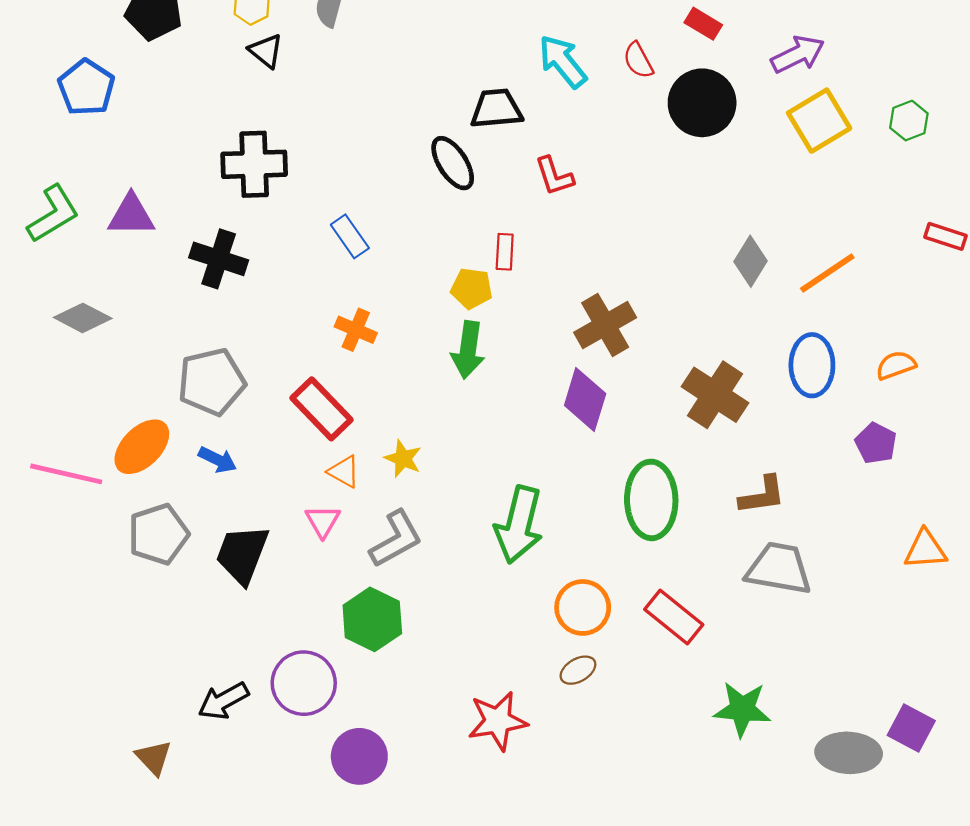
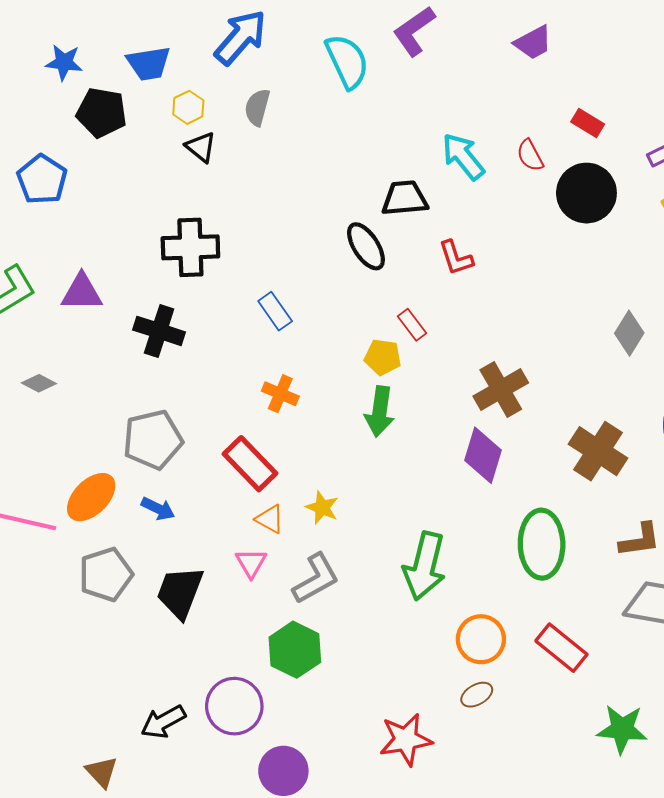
red rectangle: (505, 252) -> (412, 325), turned -40
gray diamond: (83, 318) -> (39, 383), size x0.7

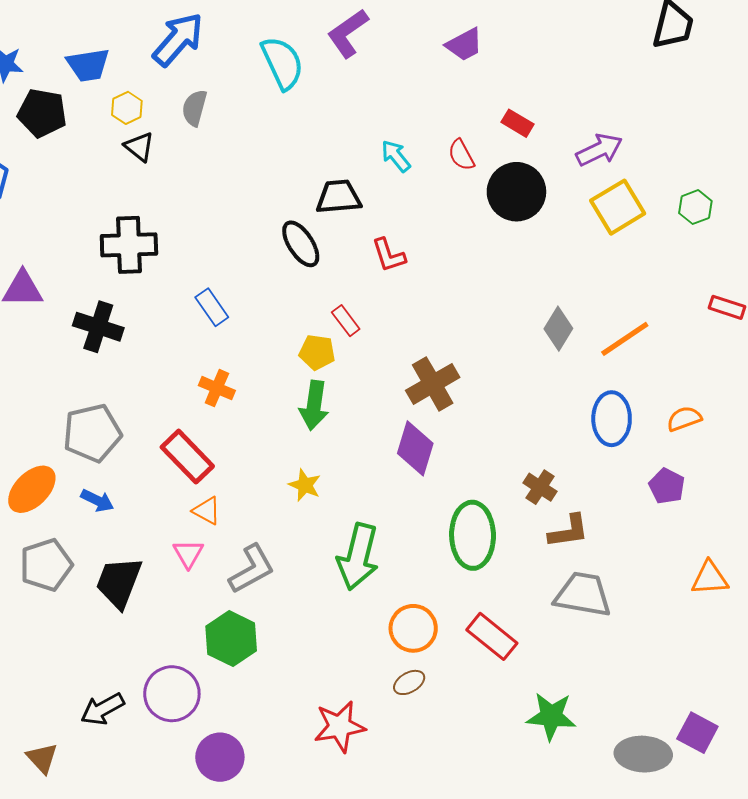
cyan arrow: (463, 156) -> (396, 156), size x0.7
brown cross: (598, 451) -> (540, 487), moved, size x0.6
yellow star: (322, 508) -> (305, 485), moved

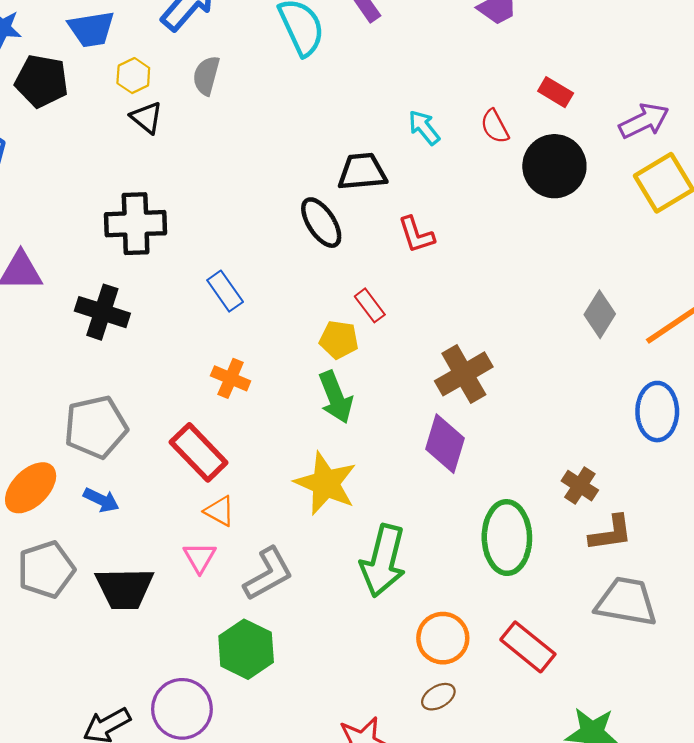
green arrow: (314, 405) -> (336, 397), turned -30
yellow star: (305, 485) -> (326, 483), size x1.8
black trapezoid: (119, 582) -> (125, 588), turned -112

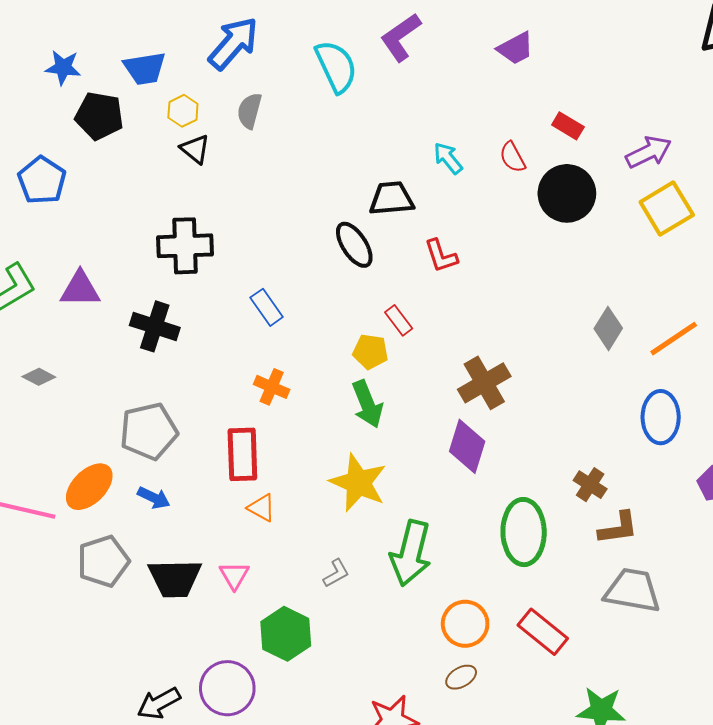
red rectangle: (199, 452) -> (242, 454), turned 42
pink triangle: (200, 557) -> (234, 575), moved
gray L-shape: (268, 574) -> (336, 573), moved, size x0.6

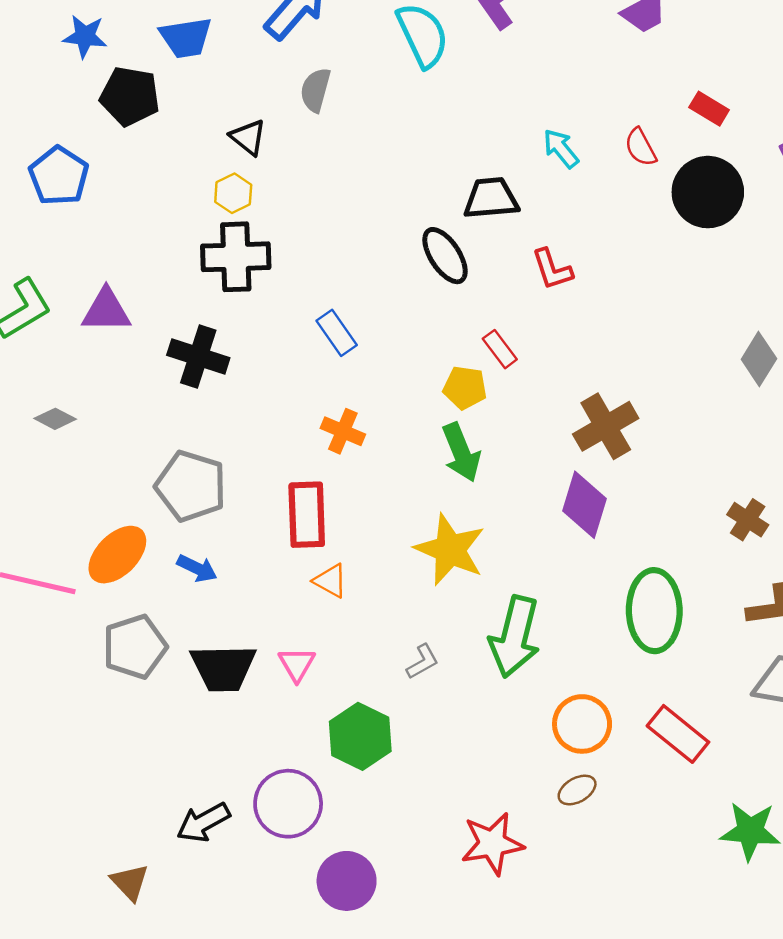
yellow hexagon: (183, 111) -> (233, 193), moved
gray pentagon: (149, 431) -> (191, 486), turned 30
brown cross: (590, 485) -> (748, 520), moved

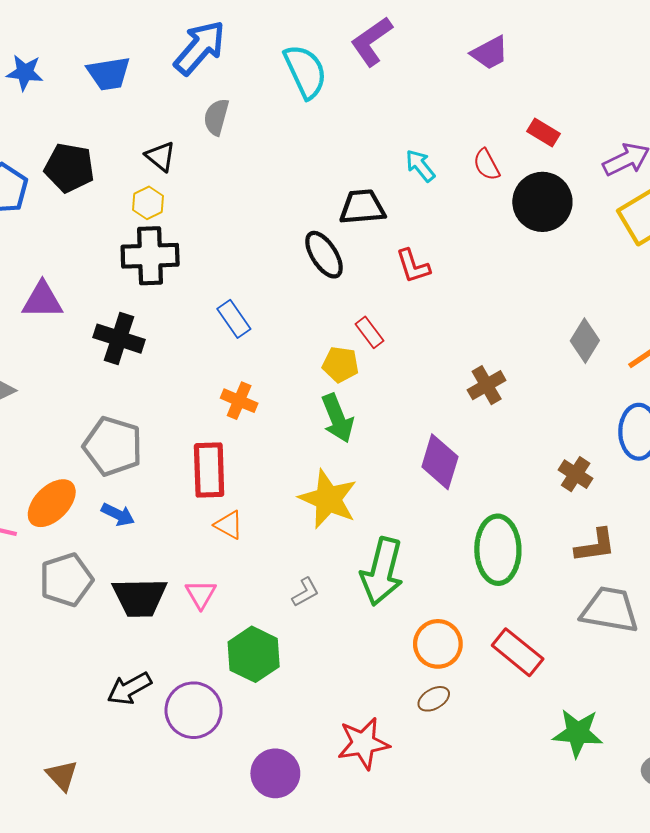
black pentagon: (130, 96) -> (69, 168), moved
brown cross: (606, 426) -> (487, 385), moved, size x0.7
black arrow: (203, 822) -> (129, 688), moved
purple circle: (347, 881) -> (275, 773), moved

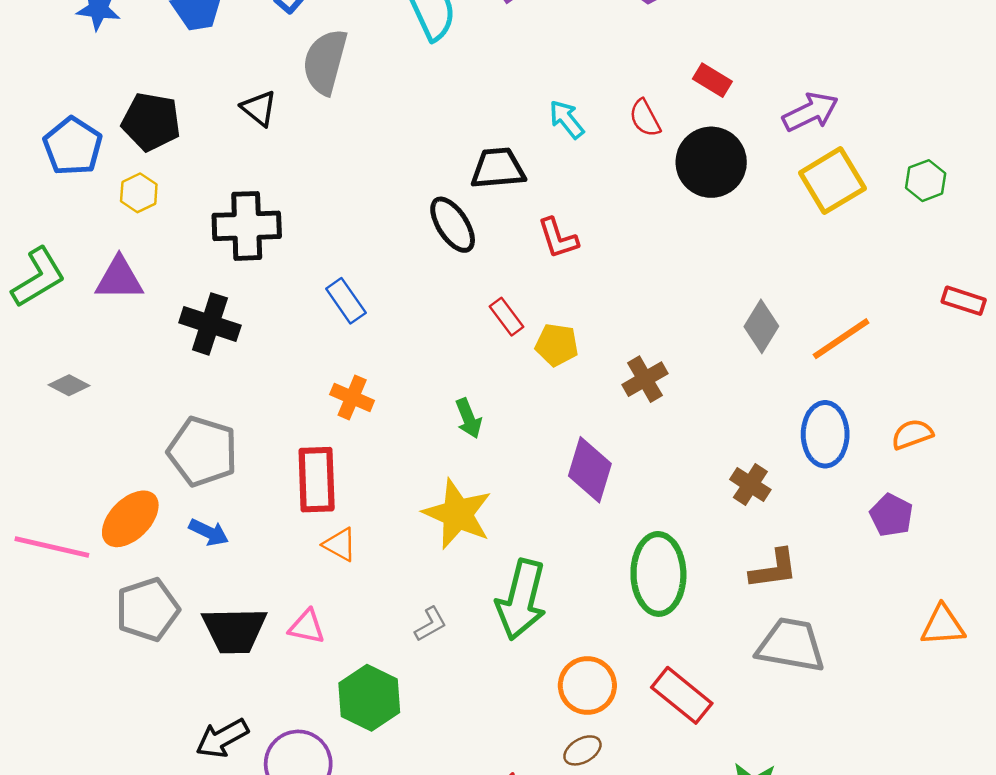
gray semicircle: (216, 117) -> (325, 62), size x1.5
yellow hexagon: (148, 203) -> (139, 193), moved
yellow pentagon: (341, 364) -> (557, 345), moved
green arrow: (337, 418) -> (469, 418), size x0.7
pink triangle: (201, 594) -> (307, 627), turned -48

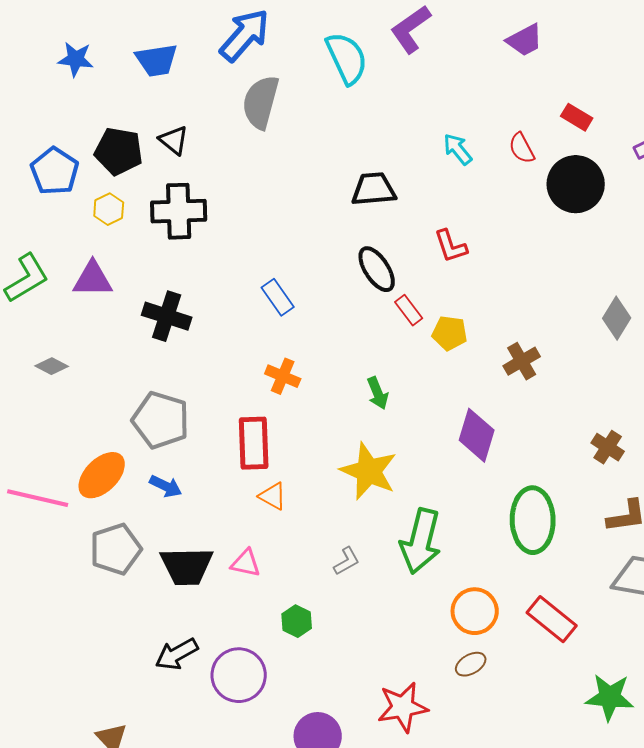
black triangle: (259, 108) -> (174, 140), moved
black trapezoid: (498, 168) -> (374, 189), moved
black ellipse: (453, 225) -> (377, 269), moved
black cross: (247, 226) -> (179, 211), moved
green hexagon: (369, 698) -> (297, 621), size x0.6

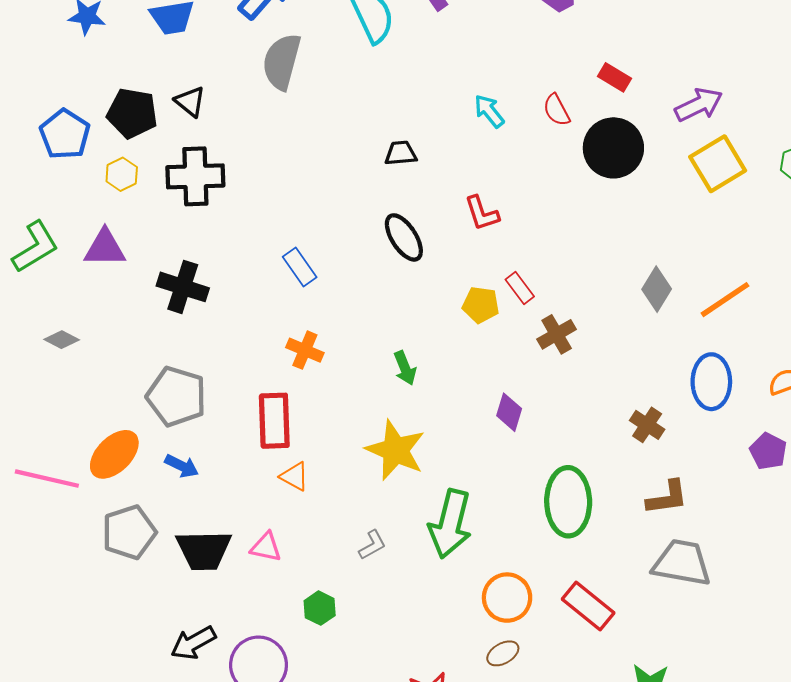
black trapezoid: (374, 189) -> (401, 153), size x0.7
red rectangle: (409, 310) -> (520, 288), moved
purple diamond: (477, 435) -> (509, 412), size x0.7

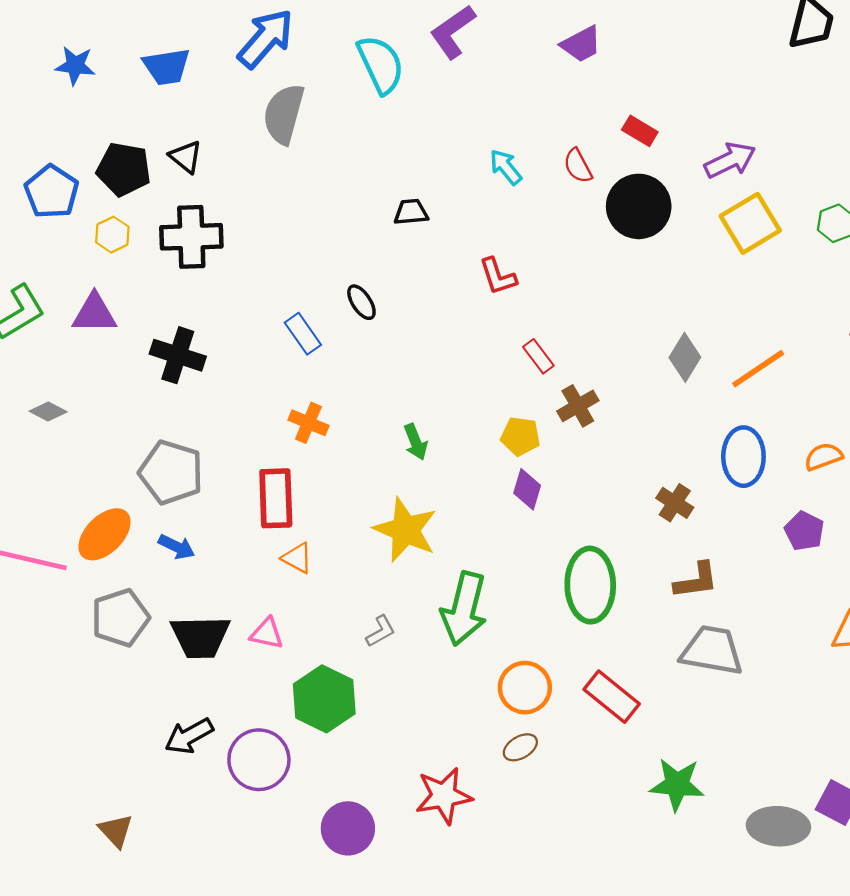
black ellipse: (404, 237) -> (361, 302), moved, size x0.7
yellow pentagon: (481, 305) -> (520, 436), moved
green hexagon: (320, 608) -> (324, 699), size x1.8

